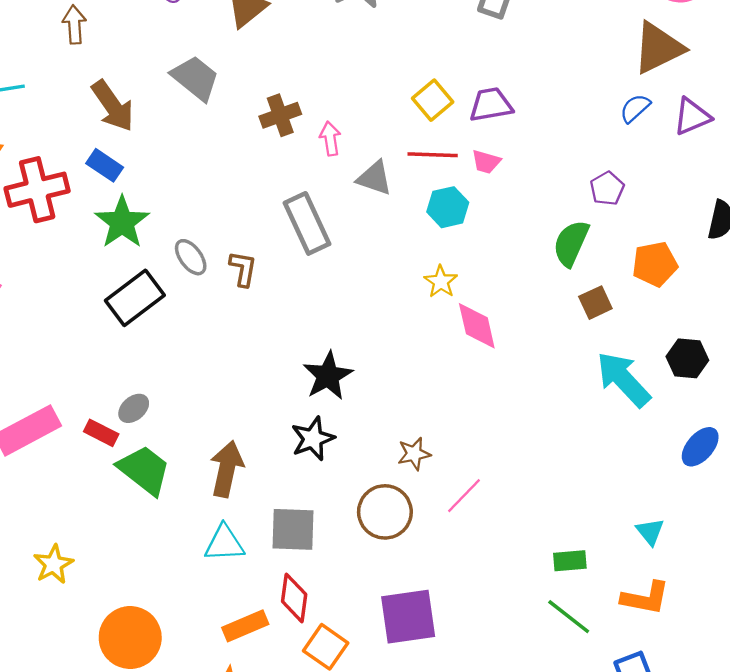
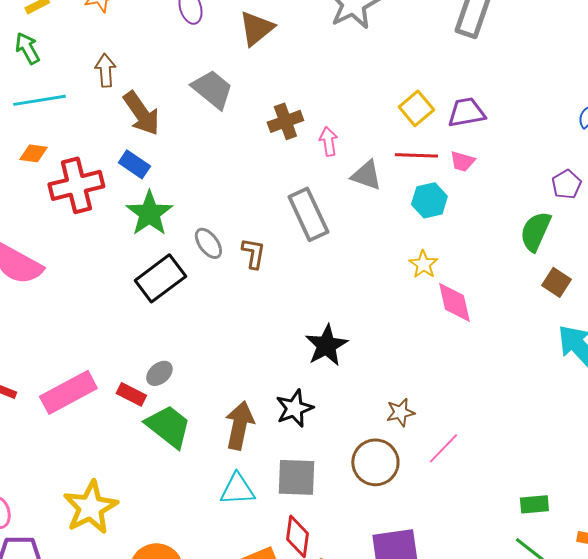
brown arrow: (74, 25) -> (105, 70), moved
brown square: (595, 303) -> (556, 282), turned -32
black star: (313, 439) -> (294, 408), moved
yellow star: (53, 564) -> (90, 507), size x1.6

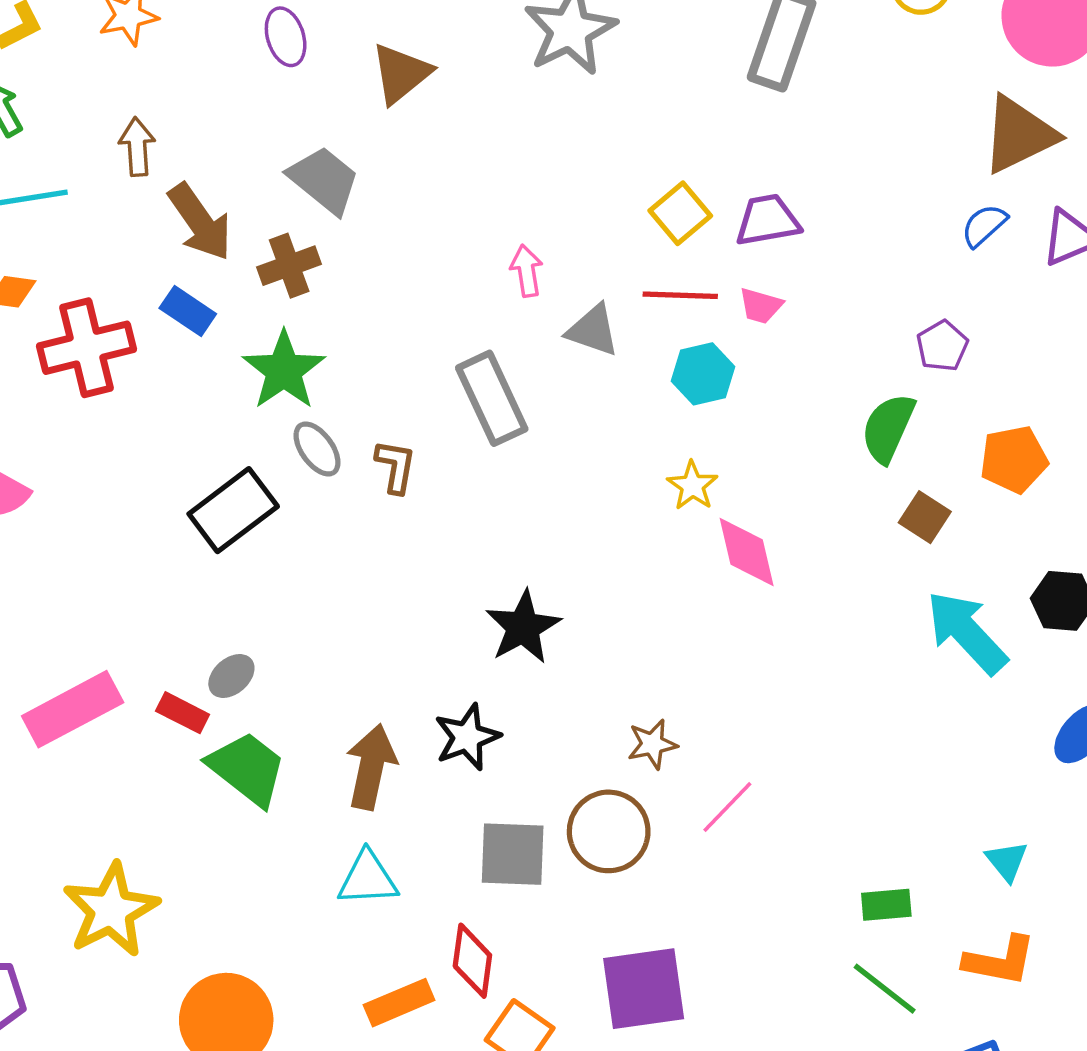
brown cross: (285, 121) -> (289, 266), moved
green star: (149, 213) -> (284, 370), moved
gray square: (296, 477) -> (513, 854), moved

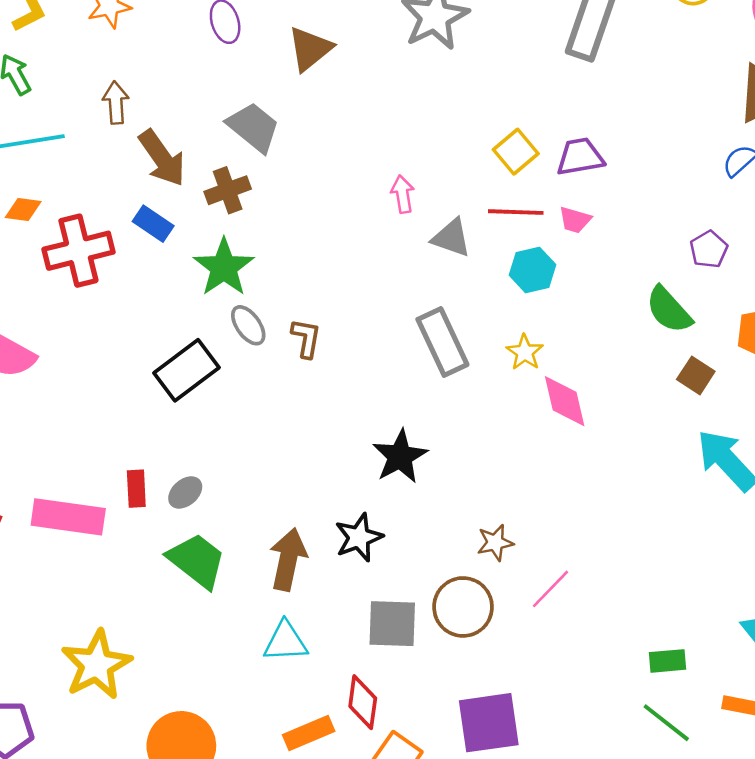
gray rectangle: (492, 398) -> (442, 342), moved
green semicircle: (888, 428) -> (669, 310), turned -66
pink rectangle: (73, 709) -> (68, 517), turned 36
red rectangle: (183, 713) -> (136, 489), moved, turned 60

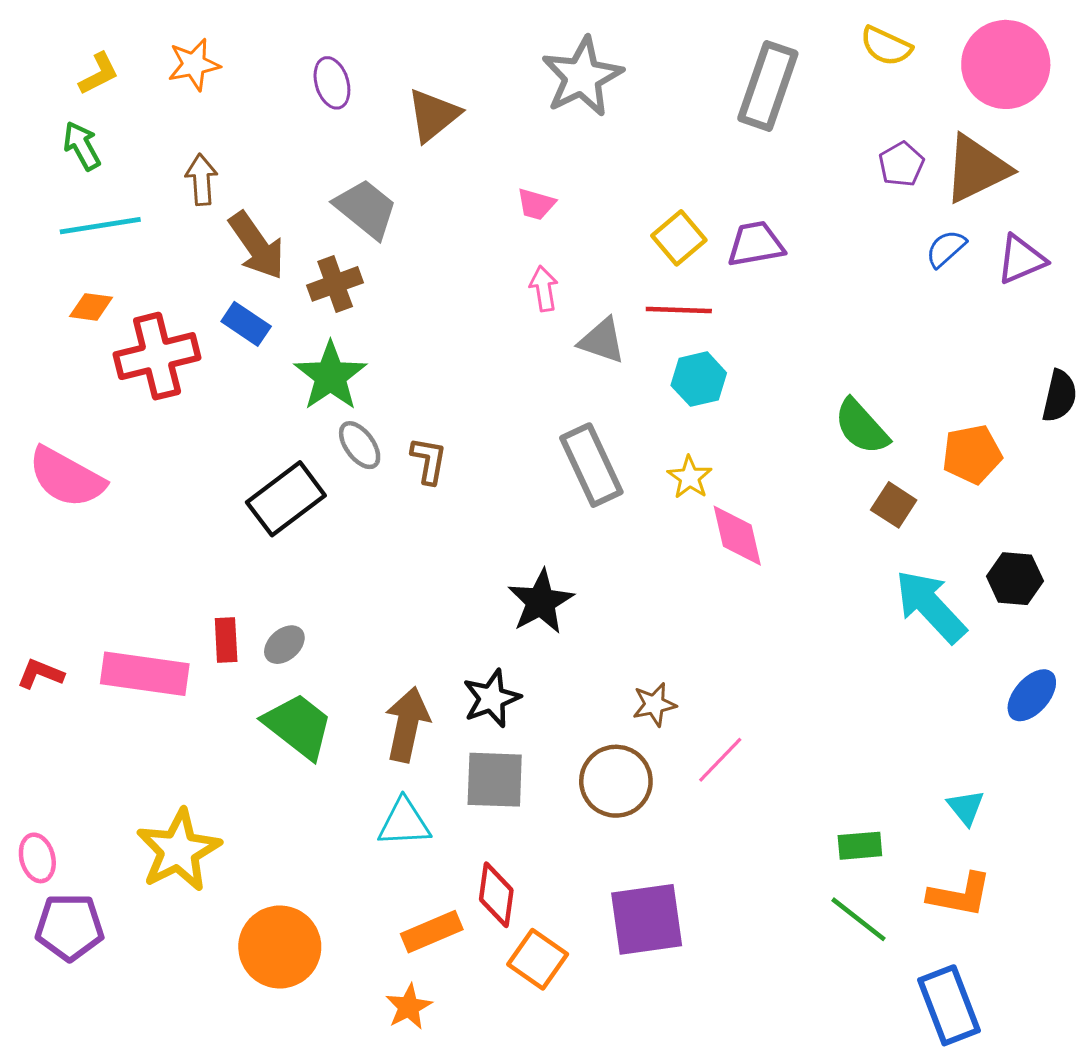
pink trapezoid: (575, 220) -> (536, 204), moved
purple pentagon: (709, 249) -> (901, 164), moved
gray square: (392, 624) -> (495, 780), moved

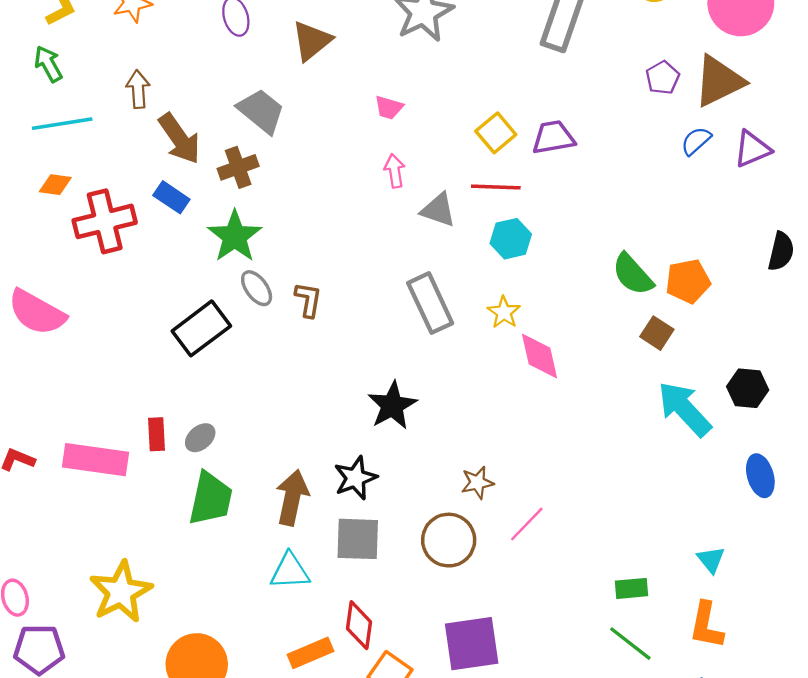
orange pentagon: (972, 454) -> (688, 281), moved
blue ellipse: (1032, 695) -> (760, 476), turned -57
green trapezoid: (298, 726) -> (211, 499), turned 64
orange L-shape: (960, 895) -> (706, 625), turned 90

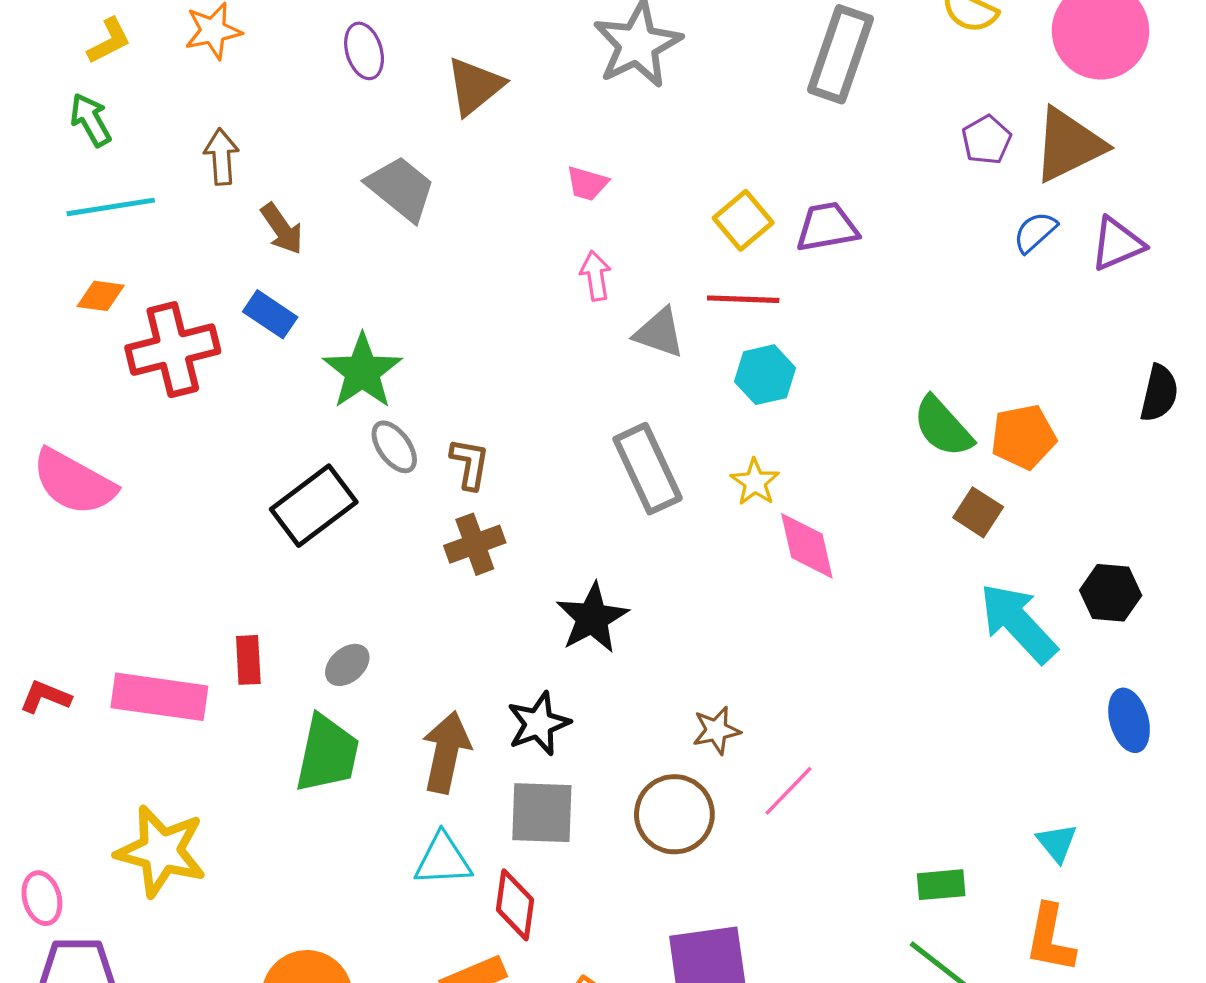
brown arrow: (179, 139) -> (282, 229), size x0.7
brown cross: (238, 167) -> (475, 544), moved
gray ellipse: (200, 438) -> (347, 665), moved
yellow star: (121, 592) -> (161, 851), moved, turned -30
red diamond: (359, 625) -> (515, 905), moved

